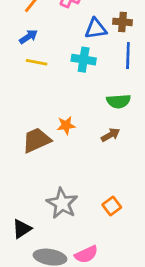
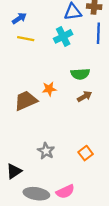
cyan cross: (84, 60) -> (63, 36), turned -36
green semicircle: (119, 101) -> (80, 74), moved
gray star: (62, 203) -> (46, 151), size x0.7

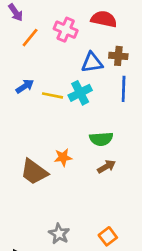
blue arrow: (19, 18) -> (25, 86), moved
yellow line: (26, 39) -> (52, 95), moved
brown trapezoid: (26, 101) -> (34, 172), turned -120

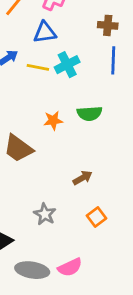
blue triangle: (92, 63) -> (45, 32), moved
orange star: (63, 157) -> (53, 120), moved
brown arrow: (106, 167) -> (83, 178), moved

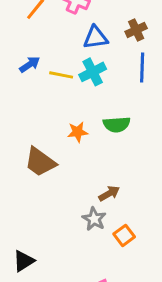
brown cross: (108, 25) -> (136, 30), turned -30
blue triangle: (45, 32) -> (96, 37), moved
gray star: (45, 214) -> (94, 219), moved

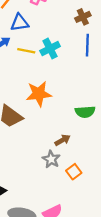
blue triangle: (96, 37) -> (20, 23), moved
green semicircle: (117, 124) -> (85, 112), moved
orange star: (78, 132) -> (39, 94), size x1.6

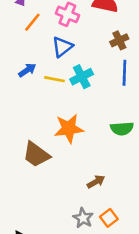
blue triangle: (20, 23) -> (62, 47), moved, turned -30
green semicircle: (85, 112) -> (122, 129), moved
gray star: (51, 159) -> (83, 218), moved

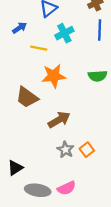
yellow line: (54, 79) -> (39, 48), moved
brown arrow: (96, 182) -> (59, 120), moved, size x1.5

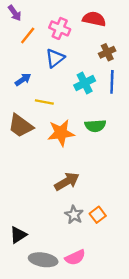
cyan cross: (64, 33) -> (85, 83), moved
green semicircle: (98, 76) -> (95, 126), moved
brown trapezoid: (27, 97) -> (21, 126), moved

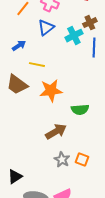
cyan cross: (85, 83) -> (74, 36), moved
green semicircle: (95, 126) -> (80, 110), moved
orange square: (98, 215) -> (82, 160), turned -32

